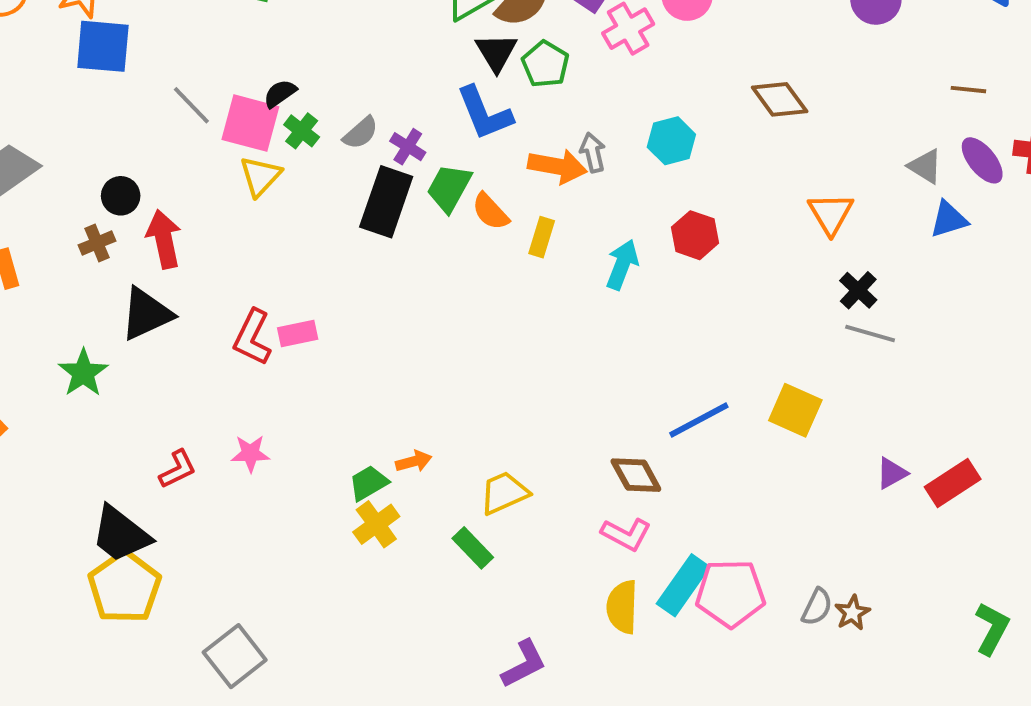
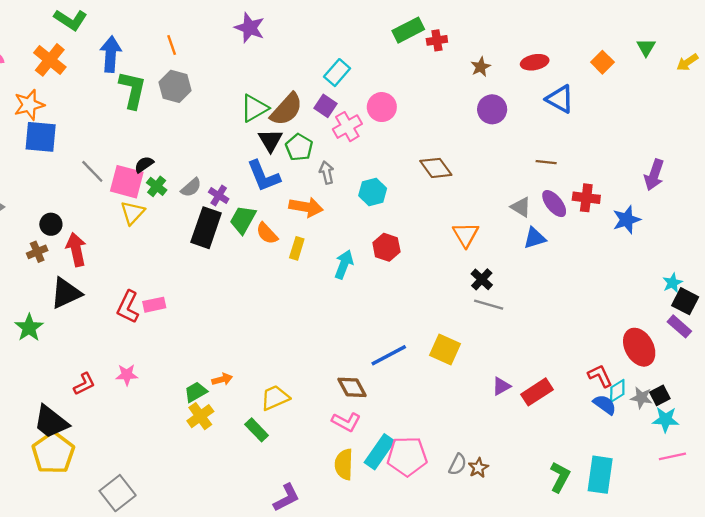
gray arrow: (593, 153) -> (327, 173), moved

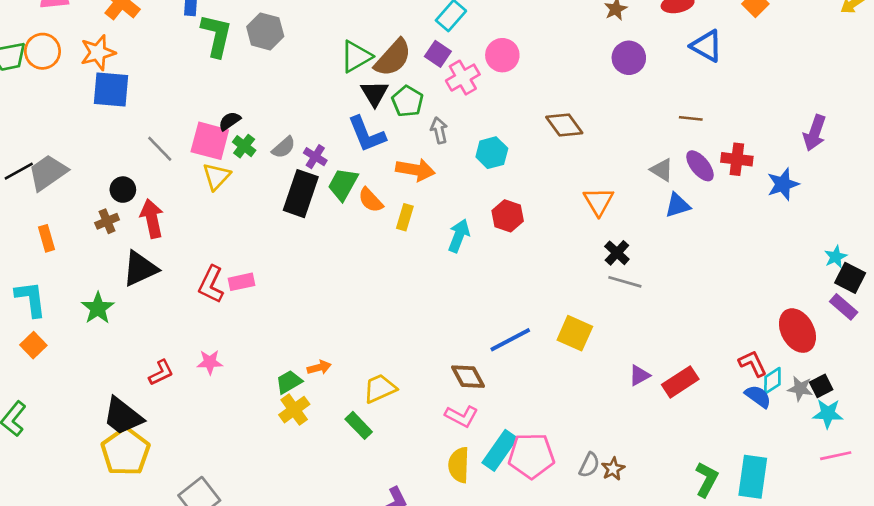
gray line: (92, 171) -> (160, 149), moved

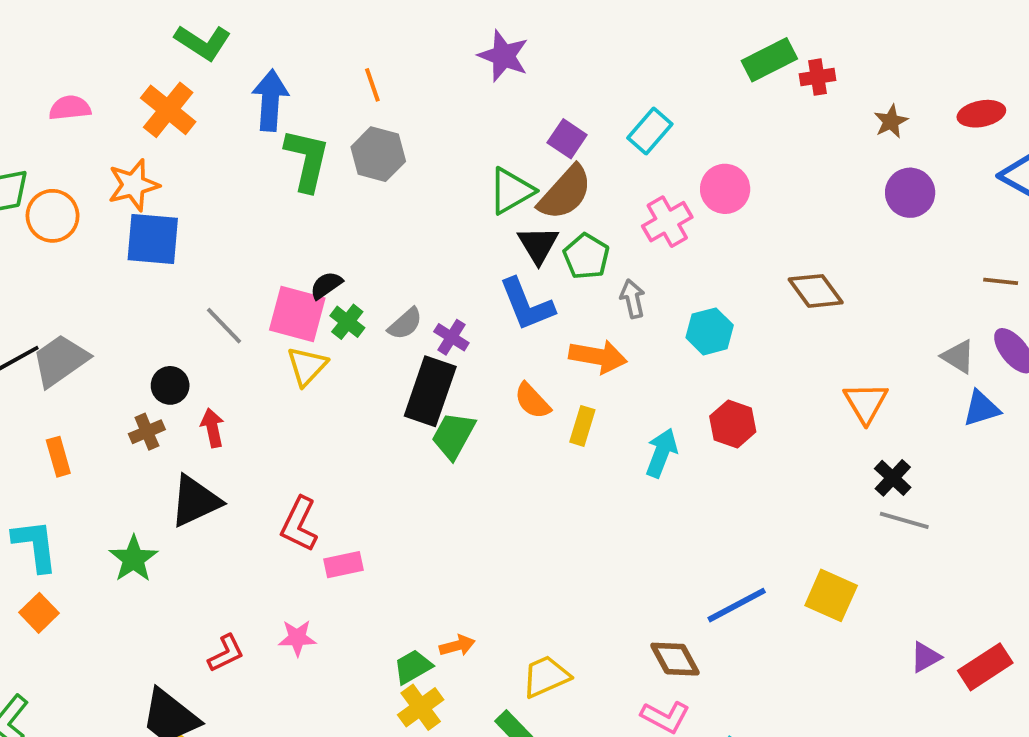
orange circle: (42, 51) -> (53, 216), moved
purple square: (438, 54) -> (567, 139), moved
green trapezoid: (343, 184) -> (453, 436), moved
red arrow: (152, 219) -> (212, 428), size x0.7
pink rectangle: (241, 282) -> (344, 565), moved

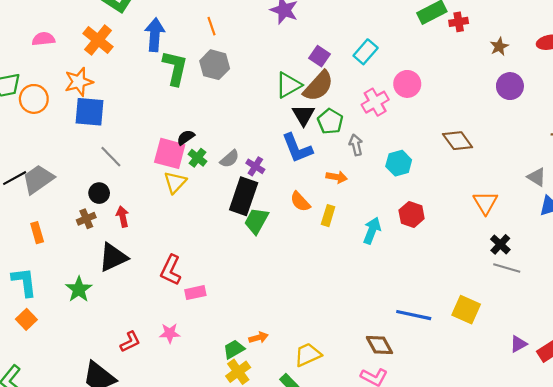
gray line: (224, 326) -> (111, 157), moved
orange arrow: (598, 357) -> (337, 177), size x0.7
blue line: (737, 605) -> (414, 315), turned 40

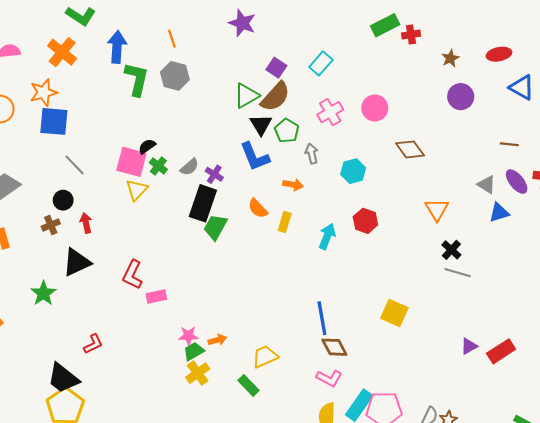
pink circle: (407, 84) -> (375, 108), moved
yellow square: (466, 310) -> (394, 313), moved
blue line: (414, 315) -> (322, 318), moved, turned 68
pink star: (170, 333) -> (188, 336), moved

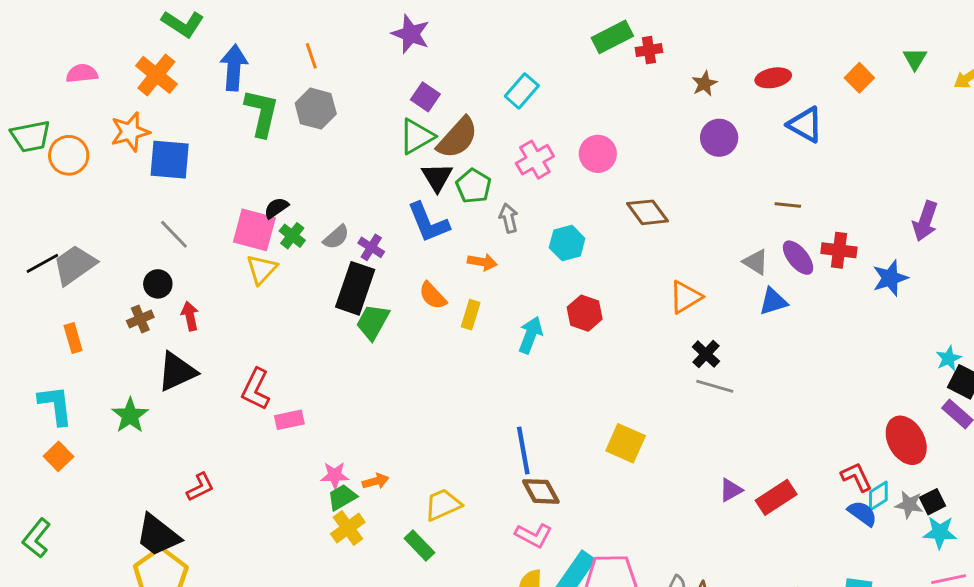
purple square: (276, 68) -> (425, 97), moved
blue square: (54, 121) -> (170, 160), moved
orange triangle: (437, 209) -> (685, 297), turned 30

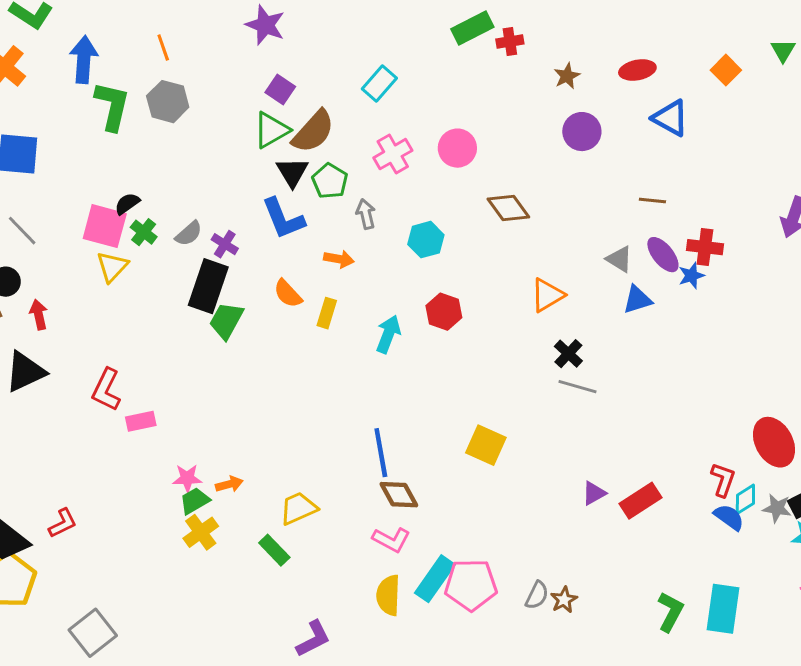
blue star: (890, 278) -> (691, 276), moved, size x0.7
red L-shape: (856, 477) -> (723, 480), turned 44
red L-shape: (200, 487) -> (63, 523), moved

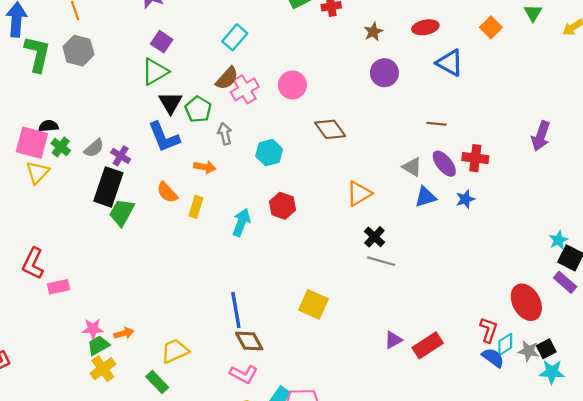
brown semicircle: (313, 132) -> (227, 78), moved, size x0.7
black semicircle: (127, 204) -> (49, 126), turned 30
blue star: (691, 276) -> (465, 199), moved

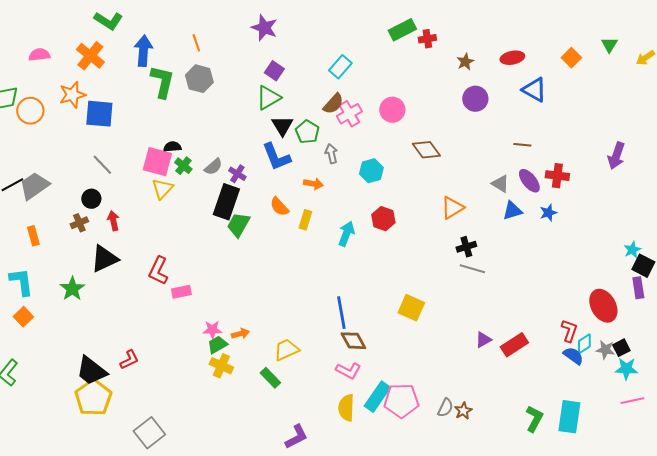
black cross: (374, 237) -> (466, 247), turned 30
purple rectangle: (565, 282) -> (638, 288), turned 40
yellow cross: (103, 369) -> (221, 366), turned -30

